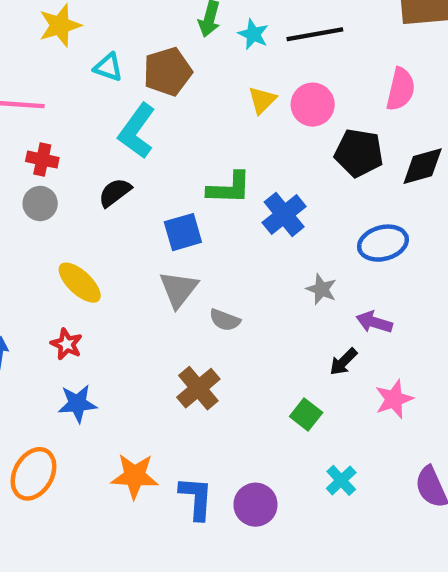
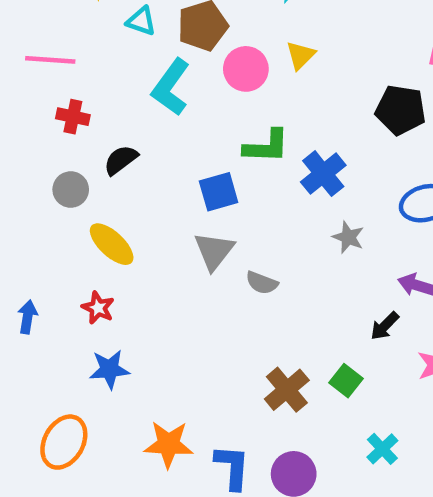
pink circle: (313, 105) -> (246, 69), moved
black semicircle: (115, 192) -> (121, 160), moved
gray circle: (40, 203) -> (71, 190), moved
gray star: (321, 289) -> (348, 237), moved
brown cross: (198, 388) -> (287, 390), moved

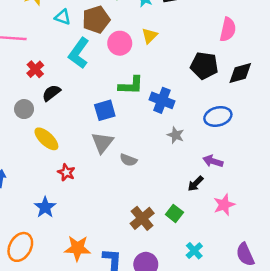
red cross: (73, 117) -> (35, 69), moved, turned 35
blue cross: (323, 174) -> (162, 100), turned -30
red star: (98, 308) -> (66, 172), moved
blue star: (109, 369) -> (45, 207), turned -30

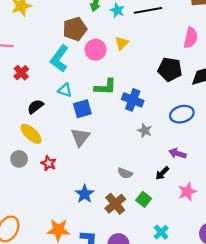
cyan triangle: (63, 17) -> (65, 90), moved
black semicircle: (51, 93) -> (35, 107), moved
gray circle: (24, 109) -> (19, 159), moved
gray semicircle: (128, 160) -> (125, 173), moved
blue star: (45, 207) -> (85, 194), moved

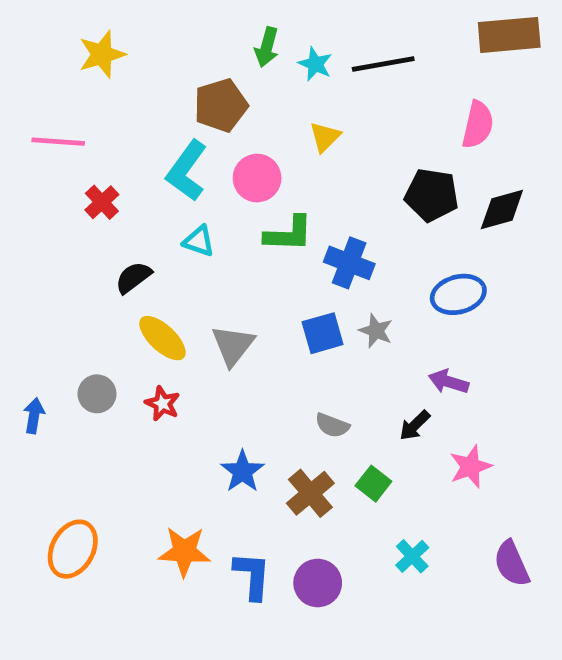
pink circle: (96, 50) -> (257, 178), moved
blue square: (82, 109) -> (323, 333), moved
yellow ellipse: (31, 134) -> (162, 338), moved

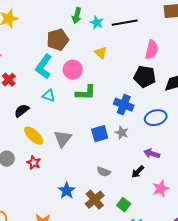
pink semicircle: (478, 125) -> (152, 50), moved
yellow triangle: (325, 137) -> (101, 53), turned -32
blue cross: (349, 263) -> (124, 105), moved
green square: (373, 484) -> (124, 205), moved

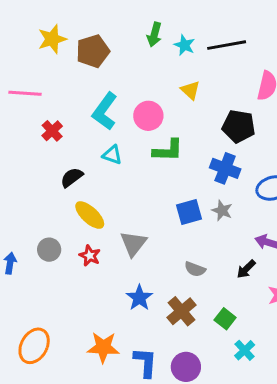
brown pentagon: (58, 40) -> (93, 51), moved
black pentagon: (145, 77) -> (239, 126), moved
gray triangle: (63, 139) -> (133, 244), moved

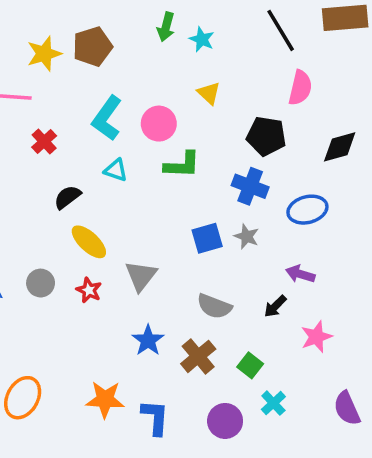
yellow star: (52, 39) -> (44, 54), moved
black line: (227, 45) -> (281, 30), moved, turned 69
gray semicircle: (195, 269) -> (214, 306), size x1.4
purple circle: (186, 367) -> (225, 421), moved

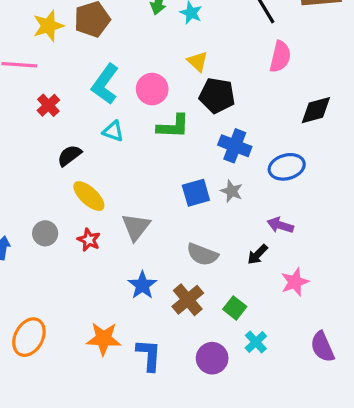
black pentagon: (266, 136) -> (217, 96), moved

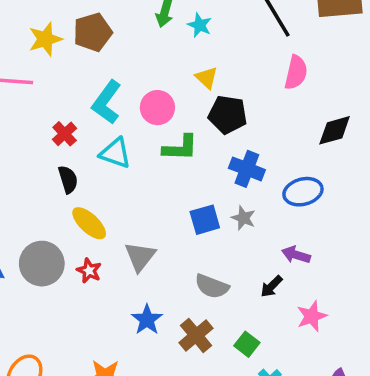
red cross: (48, 105) -> (65, 134), moved
cyan triangle: (113, 131) -> (115, 153), size x1.4
black semicircle: (69, 156) -> (68, 179), turned 110
gray circle: (45, 233) -> (42, 264), size x1.6

